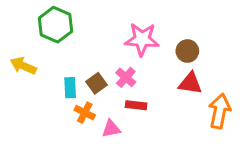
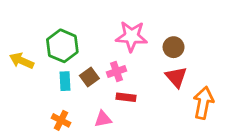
green hexagon: (55, 25) -> (62, 46), moved
pink cross: (126, 77) -> (117, 72), turned 30
red triangle: (190, 83) -> (176, 77), turned 40
orange cross: (85, 113) -> (61, 120), moved

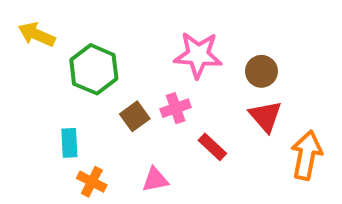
yellow arrow: (22, 61) -> (37, 35), moved
cyan rectangle: (65, 81) -> (69, 143), moved
red rectangle: (126, 97) -> (212, 147), moved, turned 36

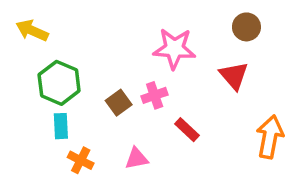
green hexagon: (94, 69) -> (59, 83), moved
brown circle: (261, 71) -> (246, 27), moved
red triangle: (266, 116) -> (234, 76), moved

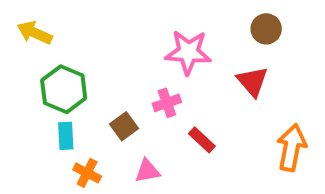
brown square: (119, 103) -> (124, 126), moved

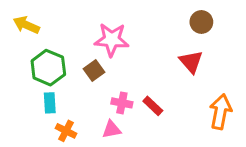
pink star: (188, 52) -> (112, 40), moved
pink cross: (167, 103) -> (122, 103), moved, turned 30
brown square: (124, 126) -> (94, 71), moved

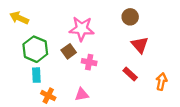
brown circle: (201, 22) -> (130, 17), moved
pink cross: (122, 103) -> (89, 62), moved
red rectangle: (153, 106) -> (130, 74), moved
orange arrow: (221, 112) -> (161, 82), size x0.7

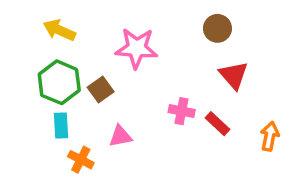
yellow arrow: (19, 18) -> (59, 30), moved
brown square: (69, 51) -> (101, 90), moved
pink cross: (89, 62) -> (182, 111), moved
pink triangle: (82, 94) -> (120, 136), moved

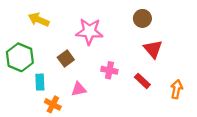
green hexagon: (59, 82) -> (20, 57), moved
pink cross: (182, 111) -> (109, 70), moved

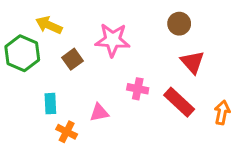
green hexagon: (20, 57) -> (22, 53), moved
brown square: (66, 58) -> (73, 59), moved
red rectangle: (142, 81) -> (179, 102), size x1.5

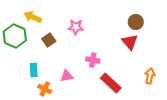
brown circle: (179, 24) -> (136, 22), moved
pink star: (113, 40) -> (76, 27), size x0.7
red rectangle: (179, 102) -> (111, 83), moved

